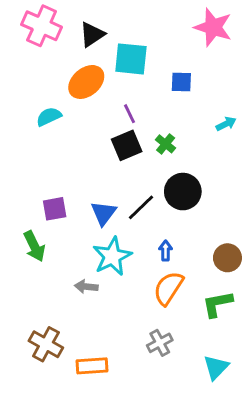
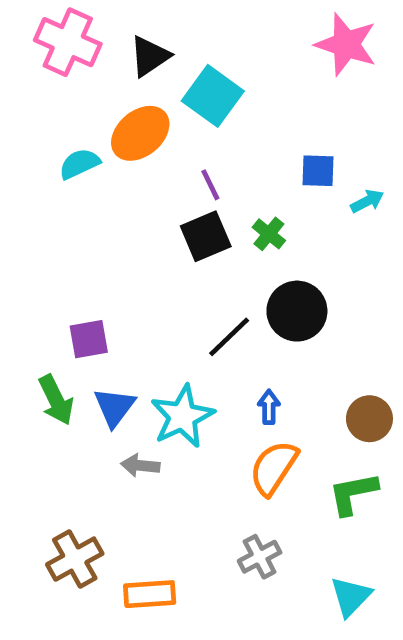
cyan square: (131, 59) -> (213, 96), turned 30
blue square: (181, 82) -> (318, 171), moved
cyan semicircle: (49, 117) -> (79, 164), moved
blue triangle: (104, 213) -> (115, 407), moved
brown cross: (46, 344) -> (75, 559), turned 32

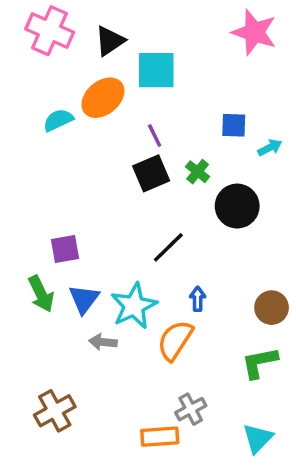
cyan square: (213, 96) -> (156, 70), turned -36
black circle: (297, 311) -> (237, 206), moved
orange semicircle: (274, 468) -> (175, 340), moved
orange rectangle: (150, 594) -> (160, 437), moved

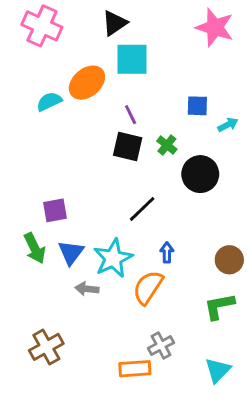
black triangle: (110, 41) -> (115, 23), moved
black square: (151, 173) -> (128, 146), turned 36

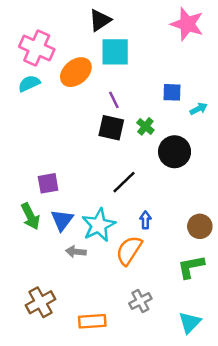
pink cross: (42, 26) -> (37, 48), moved
cyan semicircle: (49, 101) -> (29, 83), moved
orange rectangle: (135, 369) -> (92, 321), moved

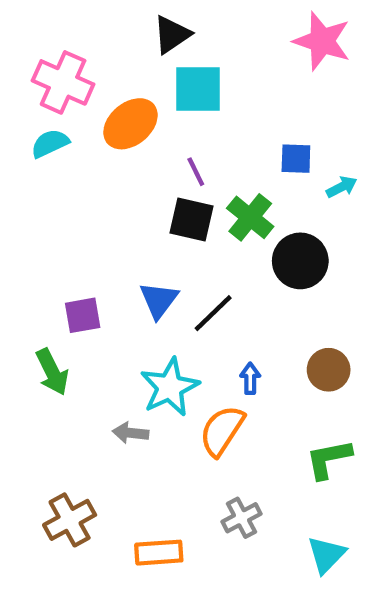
green cross: (145, 126) -> (250, 217), size x1.5
blue triangle: (62, 220) -> (159, 300), moved
brown circle: (200, 226) -> (329, 370), moved

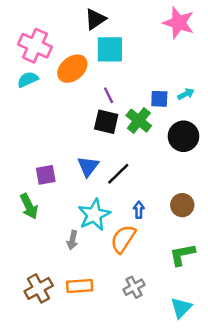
blue square: (296, 159) -> (159, 99), moved
cyan arrow: (342, 187) -> (186, 94), moved
black circle: (300, 261) -> (183, 136), moved
gray arrow: (130, 433) -> (72, 240), turned -84
orange rectangle: (159, 553) -> (80, 286), moved

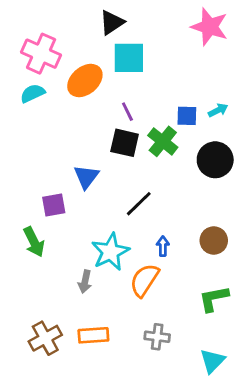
blue triangle: (88, 166) -> (86, 177), moved
gray cross: (134, 287) -> (157, 337), turned 35

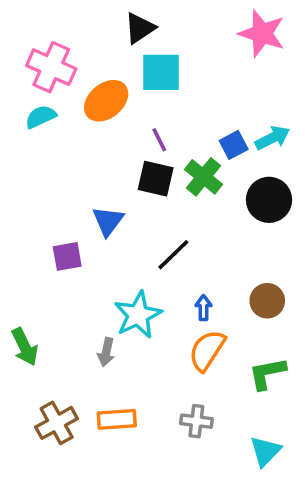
cyan arrow: (218, 110) -> (273, 138), size x1.4
blue square: (187, 116) -> (234, 145), turned -30
green arrow: (34, 242) -> (25, 347), moved
orange semicircle: (144, 280) -> (207, 350), moved

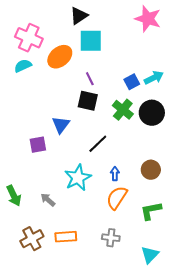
green cross: (203, 177) -> (123, 110), moved
gray arrow: (106, 352) -> (48, 200), moved, turned 119

